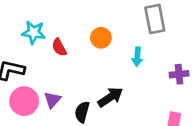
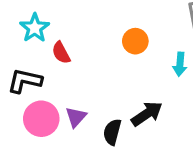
cyan star: (34, 32) -> (35, 28), moved, turned 30
red semicircle: (59, 47) -> (61, 53), moved

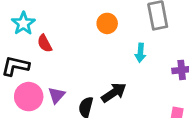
orange circle: (135, 41) -> (107, 23), moved

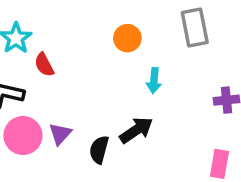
cyan arrow: (140, 53) -> (154, 81), moved

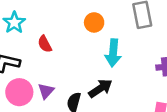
red semicircle: (44, 65) -> (45, 44), moved
cyan arrow: (154, 81) -> (113, 53), size x1.5

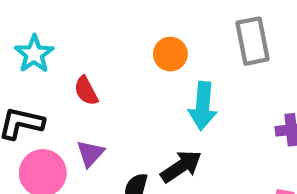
purple triangle: (46, 91) -> (90, 153), moved

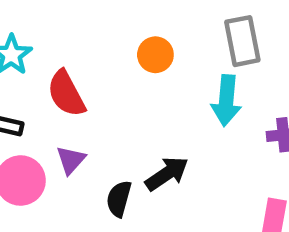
red semicircle: (86, 91) -> (66, 94), size x1.5
cyan arrow: (203, 106) -> (226, 100), moved

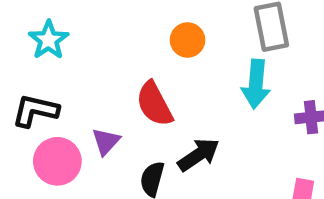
red semicircle: (66, 94) -> (154, 104), moved

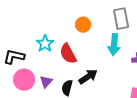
cyan star: (49, 40) -> (45, 44), moved
purple triangle: (106, 141) -> (46, 82), moved

